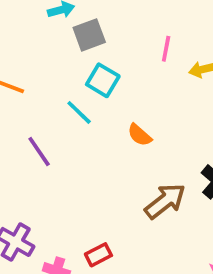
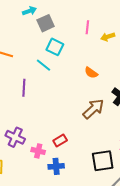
orange semicircle: (140, 135) -> (91, 73), moved
purple line: (39, 151) -> (24, 88), turned 42

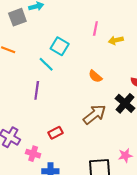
gray square: (46, 23) -> (17, 17), moved
purple line: (24, 88) -> (37, 90), moved
red rectangle: (60, 141) -> (56, 133), moved

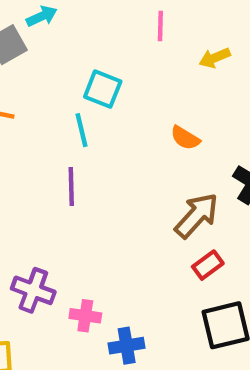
pink line: (95, 28) -> (160, 26), moved
cyan line: (46, 64) -> (82, 130), turned 42
red rectangle: (56, 133) -> (208, 265), moved

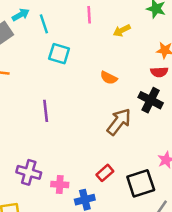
cyan line: (82, 130) -> (44, 24), moved
red rectangle: (208, 265) -> (105, 173), moved

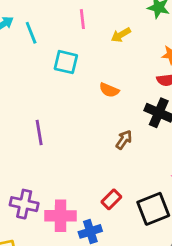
cyan square: (59, 54) -> (66, 62), moved
brown arrow: (119, 122) -> (124, 140), size x0.6
pink cross: (60, 185) -> (61, 216), size x1.5

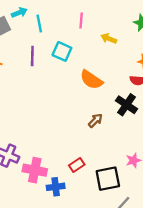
yellow arrow: (121, 35) -> (109, 39), turned 42
orange semicircle: (109, 90) -> (91, 80), size x1.5
purple line: (39, 132) -> (32, 56), moved

